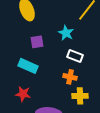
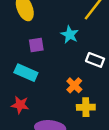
white rectangle: (75, 56) -> (95, 60), moved
orange cross: (70, 77) -> (74, 85), turned 32

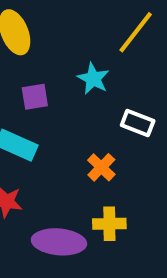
yellow cross: (86, 107) -> (109, 224), moved

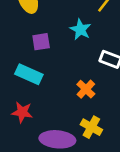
yellow cross: (109, 224) -> (91, 127), turned 30

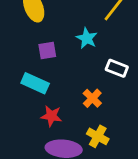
red star: (22, 112) -> (51, 116), moved

